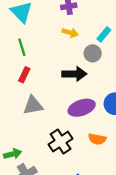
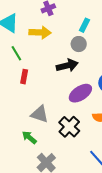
yellow arrow: (70, 33) -> (40, 32), moved, size x1.5
gray triangle: (33, 105) -> (40, 114), moved, turned 42
green arrow: (13, 154) -> (29, 137), moved, turned -112

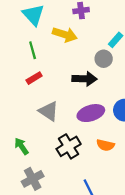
red rectangle: (24, 77) -> (34, 78), turned 32
gray triangle: (40, 114) -> (49, 111), moved

